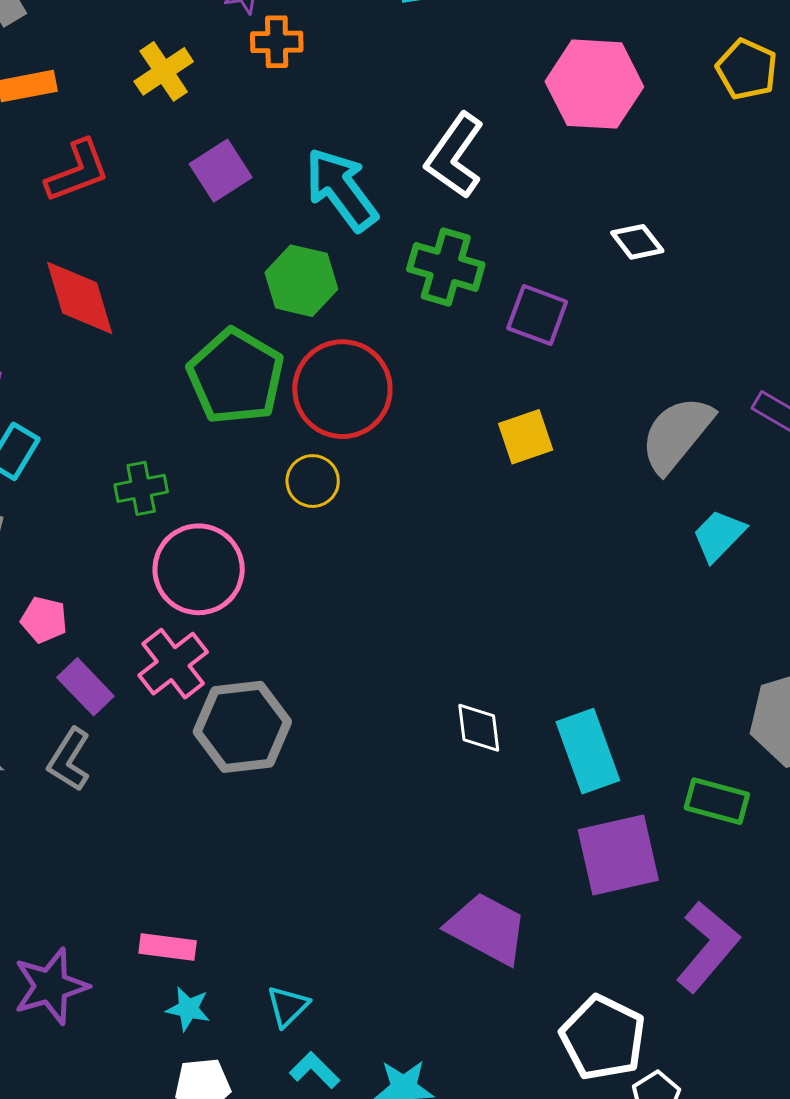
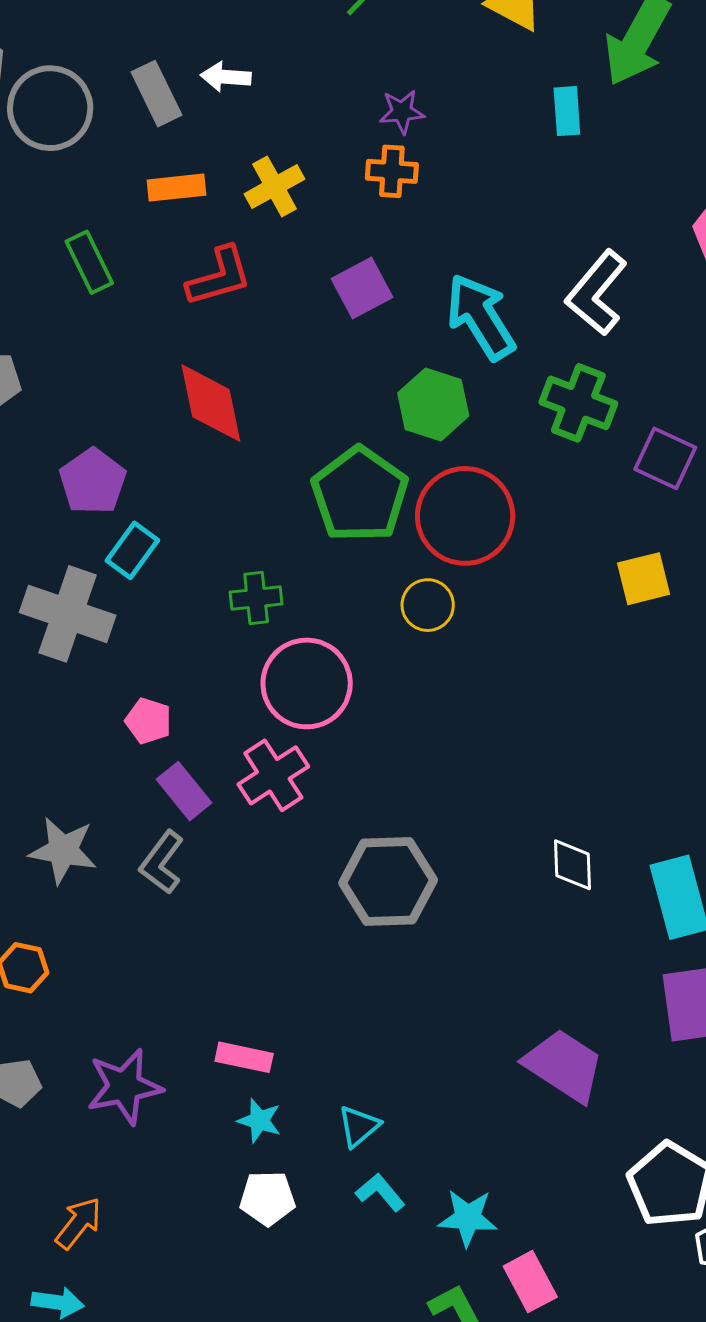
orange cross: (277, 42) -> (392, 171), moved
yellow cross: (164, 71) -> (275, 186), moved
gray hexagon: (242, 727) -> (388, 881), moved

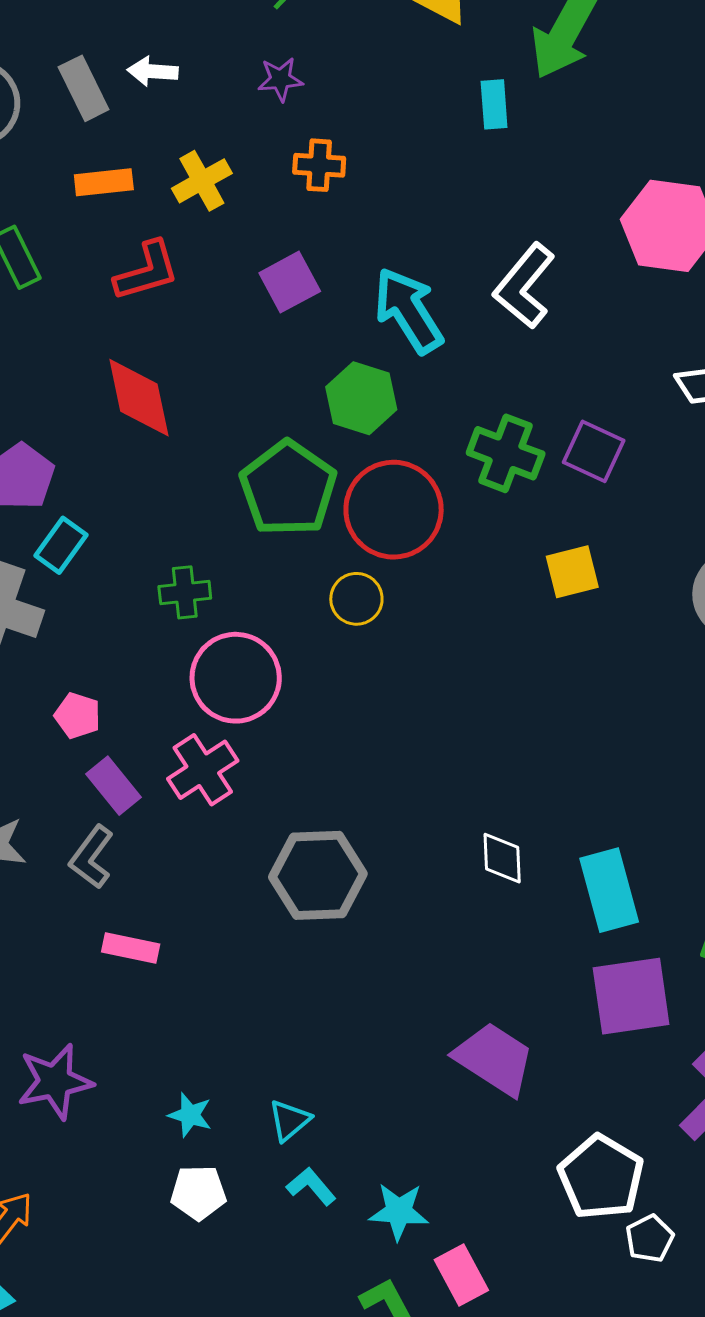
purple star: (402, 112) -> (280, 79), moved
green cross: (578, 403) -> (506, 453), moved
pink rectangle: (244, 1057) -> (131, 948), moved

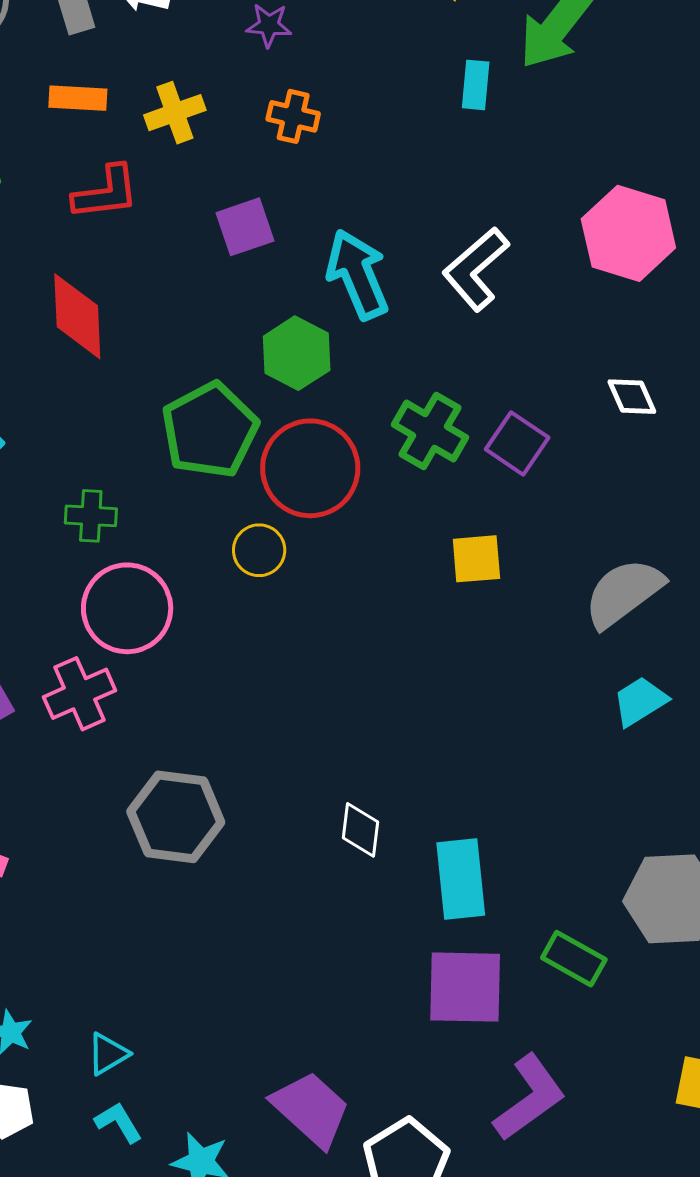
purple trapezoid: (494, 1059) -> (311, 1109), moved

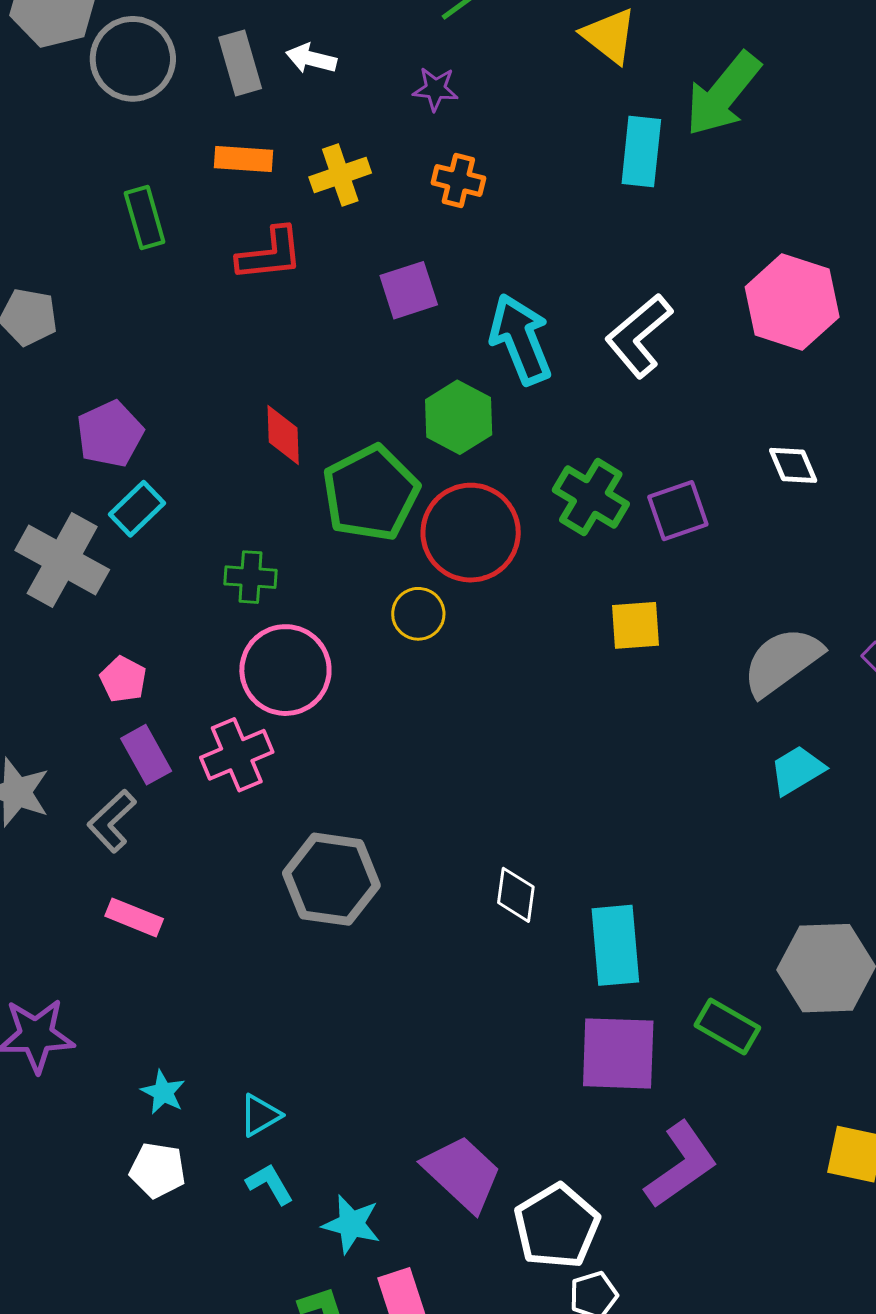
cyan rectangle: (476, 85) -> (641, 152), size x1.4
red diamond: (77, 316) -> (283, 435), moved, size x0.7
purple square: (517, 443) -> (678, 511), turned 36

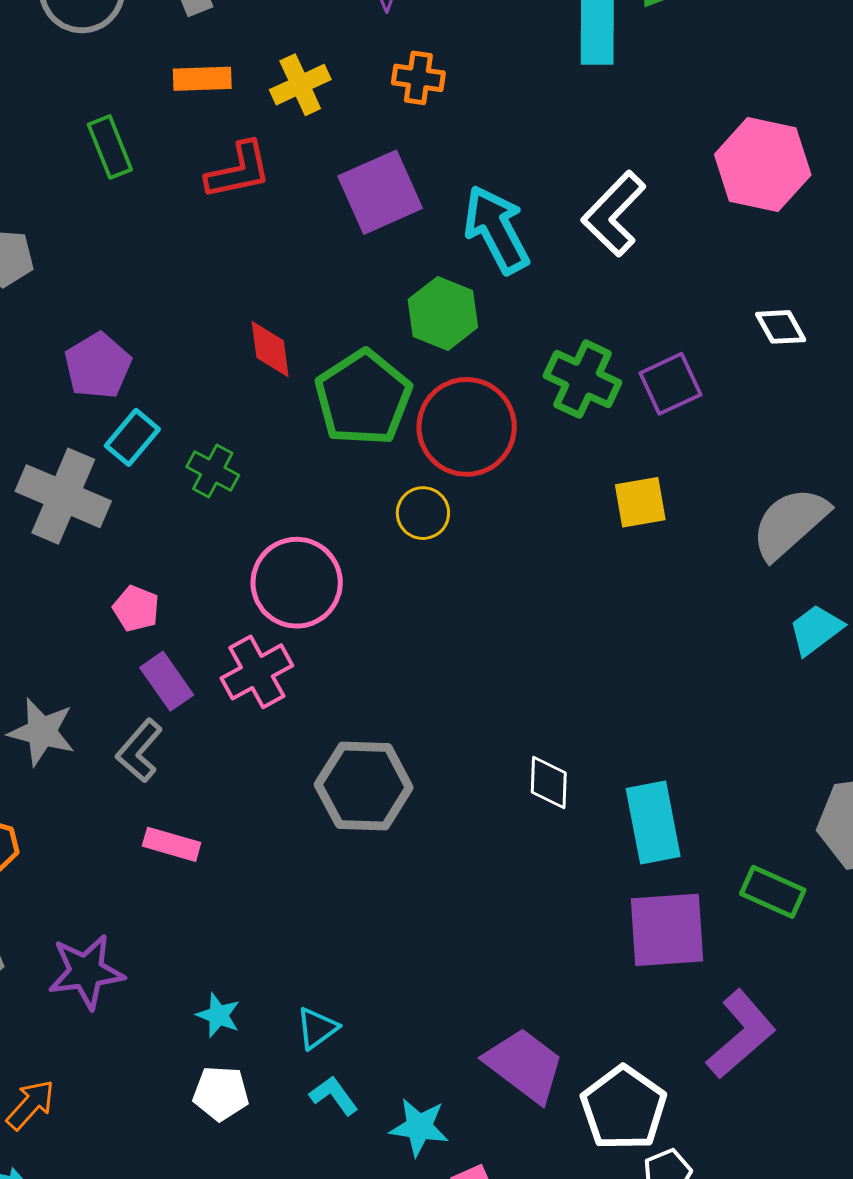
purple square: (409, 290) -> (380, 192), size x1.4
green cross: (251, 577) -> (213, 471), moved, turned 30

